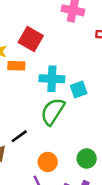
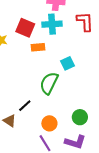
orange rectangle: (16, 66) -> (38, 47), moved
cyan cross: (52, 79) -> (52, 24), moved

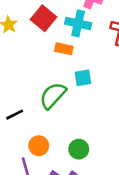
orange rectangle: (38, 47) -> (64, 49), moved

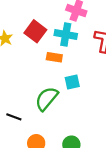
black line: (15, 115) -> (14, 117), turned 49

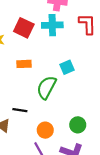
orange rectangle: (54, 57) -> (24, 64), moved

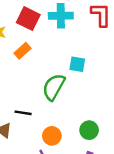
orange rectangle: (24, 64) -> (23, 51), moved, turned -40
cyan square: (67, 67) -> (77, 64), turned 32

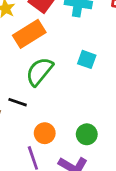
orange rectangle: (23, 51) -> (29, 34), size x1.6
green semicircle: (54, 87) -> (39, 71), moved

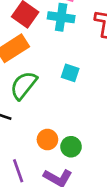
orange circle: (45, 133) -> (47, 140), moved

